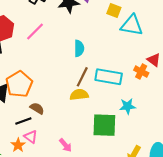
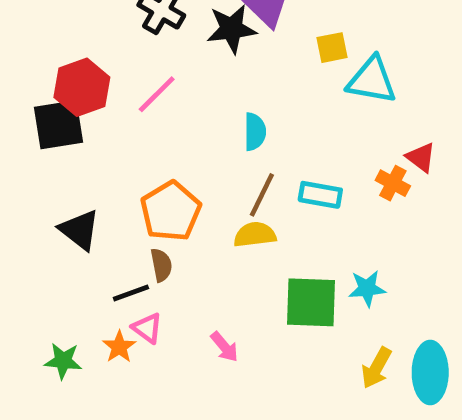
yellow square: (114, 11) -> (332, 48), turned -32
cyan rectangle: (109, 77) -> (320, 195), size x0.7
orange pentagon: (19, 84) -> (171, 211), moved
cyan star: (128, 106) -> (367, 288), moved
brown semicircle: (37, 108) -> (161, 265), turned 48

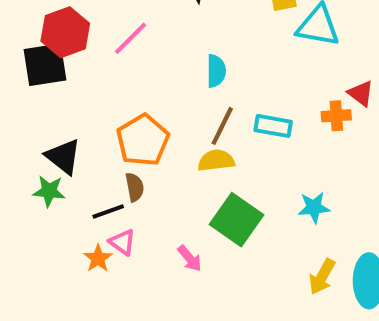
orange cross: (393, 183) -> (336, 116), turned -32
green square: (311, 302) -> (237, 220), moved, turned 33
green star: (63, 361) -> (49, 191), moved

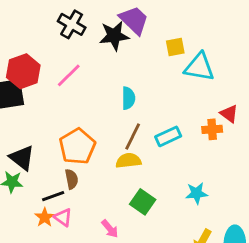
cyan rectangle: (273, 126) -> (168, 136), turned -35
green square: (237, 220) -> (143, 202), size x0.7
orange star: (98, 258) -> (45, 217), moved

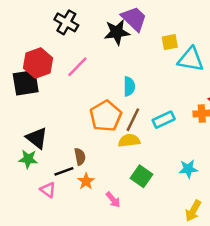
black cross: (72, 24) -> (66, 22), moved
orange pentagon: (77, 146) -> (106, 116), moved
orange star: (45, 217) -> (86, 181), moved
pink triangle: (63, 217) -> (48, 190), moved

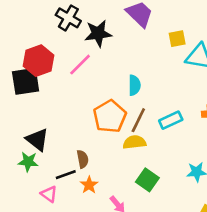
black star: (117, 32) -> (98, 33), moved

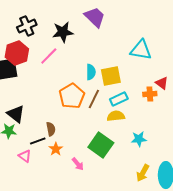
black cross: (68, 18) -> (27, 26), moved, turned 36
yellow square: (177, 39) -> (111, 76), moved, size x1.5
yellow semicircle: (134, 142) -> (116, 116), moved
green square: (147, 180) -> (101, 145), size x1.4

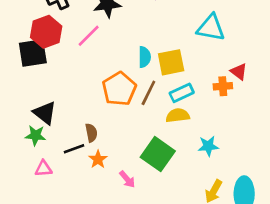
pink triangle: (25, 156) -> (43, 169), moved, turned -40

